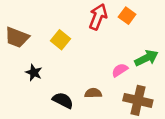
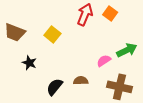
black semicircle: (63, 100) -> (55, 87), turned -78

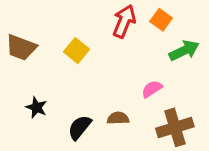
green arrow: (127, 50) -> (184, 51), moved
black star: (29, 63) -> (37, 107), moved
brown cross: (119, 87) -> (175, 127), turned -30

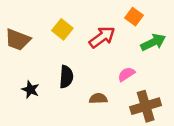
red arrow: (124, 21) -> (102, 37), moved, turned 32
yellow square: (76, 51) -> (62, 29), moved
black semicircle: (80, 127) -> (66, 77), moved, turned 145

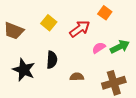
green arrow: (153, 42) -> (120, 47), moved
pink semicircle: (126, 74) -> (99, 48), moved
black star: (30, 90) -> (24, 70), size x1.6

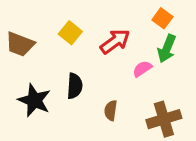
orange square: (105, 13) -> (162, 18), moved
green arrow: (120, 47) -> (167, 49), moved, turned 138
brown semicircle: (77, 77) -> (111, 110), turned -80

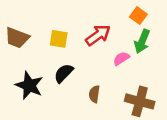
yellow square: (70, 33) -> (59, 39), moved, turned -30
black semicircle: (75, 86) -> (64, 73), turned -140
brown cross: (164, 119) -> (140, 101), turned 32

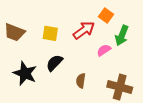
orange square: (138, 16) -> (106, 15), moved

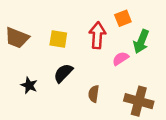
orange square: (106, 15) -> (123, 18), turned 32
red arrow: (84, 30) -> (97, 35), turned -50
black star: (25, 73) -> (29, 85), size x0.6

